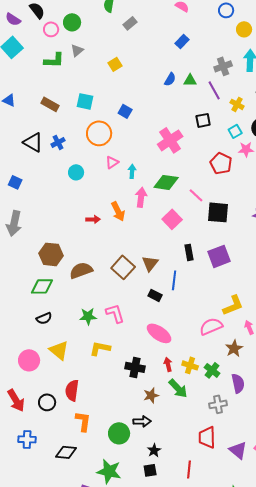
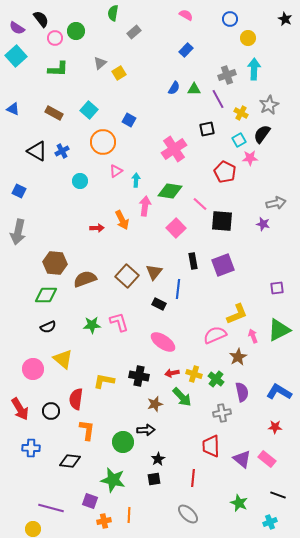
gray triangle: (77, 50) -> (100, 63), moved
cyan square: (85, 101) -> (89, 110), turned 30
yellow L-shape: (100, 348) -> (104, 381), moved
red arrow: (168, 364) -> (172, 373), turned -88

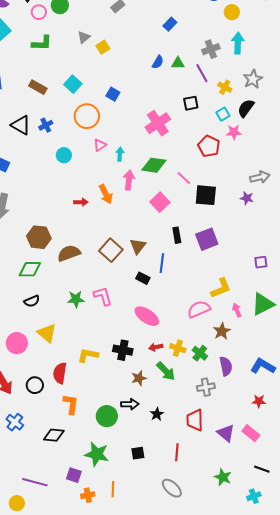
blue cross: (31, 448) -> (15, 422), turned 36
black star: (158, 459) -> (157, 414), moved

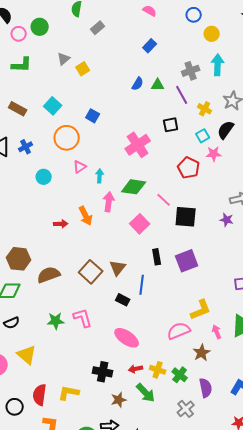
yellow L-shape: (88, 355) -> (69, 393), moved
gray cross: (206, 387) -> (186, 409), turned -30

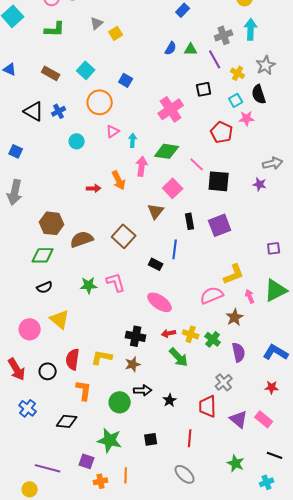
black semicircle: (226, 130) -> (259, 94), turned -54
brown triangle: (118, 268) -> (156, 211), moved
brown star: (119, 400) -> (133, 364), moved
gray cross: (186, 409) -> (224, 382), moved

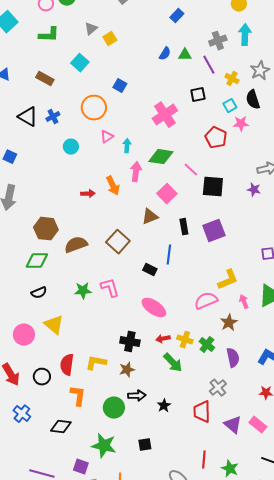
cyan square: (86, 70) -> (80, 63), moved
brown triangle: (156, 211) -> (150, 217), turned 30
red line: (190, 438) -> (204, 460), moved

